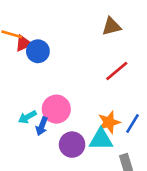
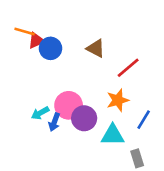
brown triangle: (111, 26) -> (96, 48), moved, turned 42
orange star: (109, 122) -> (118, 100), moved
purple circle: (72, 145) -> (84, 118), moved

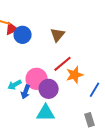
brown triangle: (96, 48) -> (58, 35), turned 42
red line: (128, 68) -> (63, 64), moved
cyan triangle: (113, 135) -> (46, 113), moved

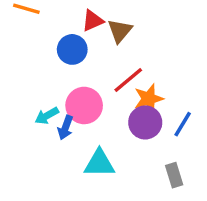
red triangle: (12, 29) -> (93, 21), moved
blue circle: (23, 35) -> (72, 49), moved
purple circle: (49, 89) -> (145, 122), moved

